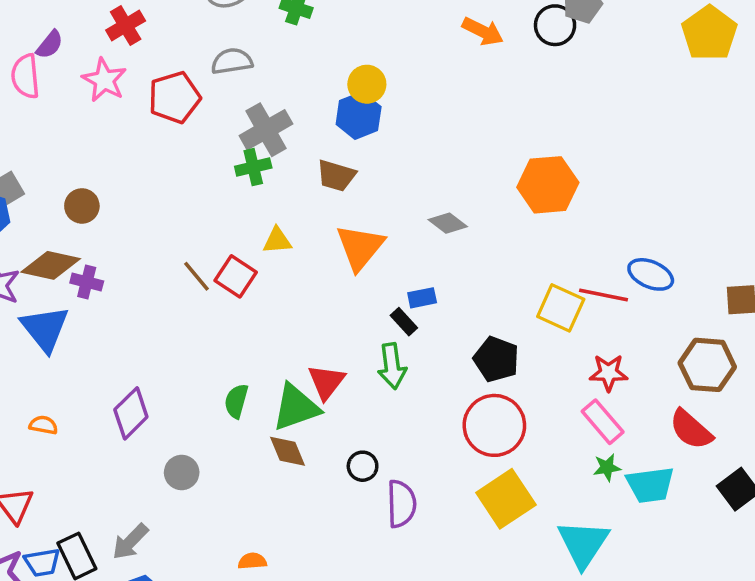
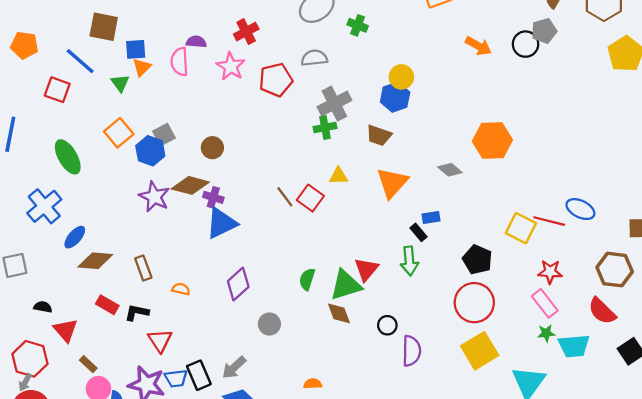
purple semicircle: (50, 45) -> (196, 42), turned -126
orange hexagon: (548, 185) -> (492, 141), moved
blue triangle: (45, 329) -> (221, 223), moved, turned 40

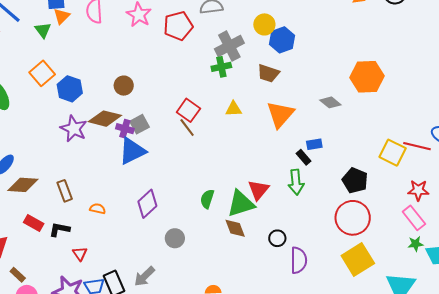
yellow circle: (401, 77) -> (264, 24), moved
gray square: (164, 135) -> (140, 124), moved
red square: (310, 198) -> (188, 110), moved
red triangle: (160, 341) -> (80, 254), size x0.7

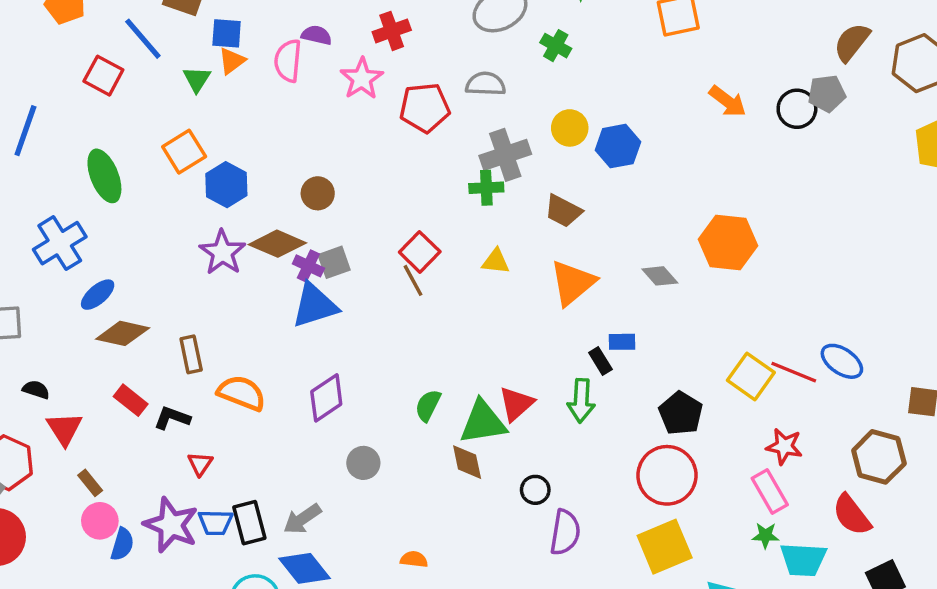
blue hexagon: (282, 40) -> (618, 146), moved
orange semicircle: (98, 209) -> (242, 393), size x1.8

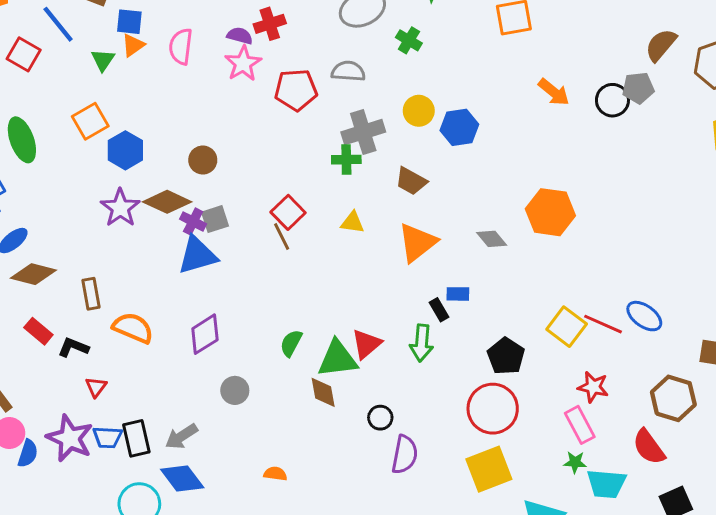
purple semicircle: (317, 35) -> (240, 36), moved

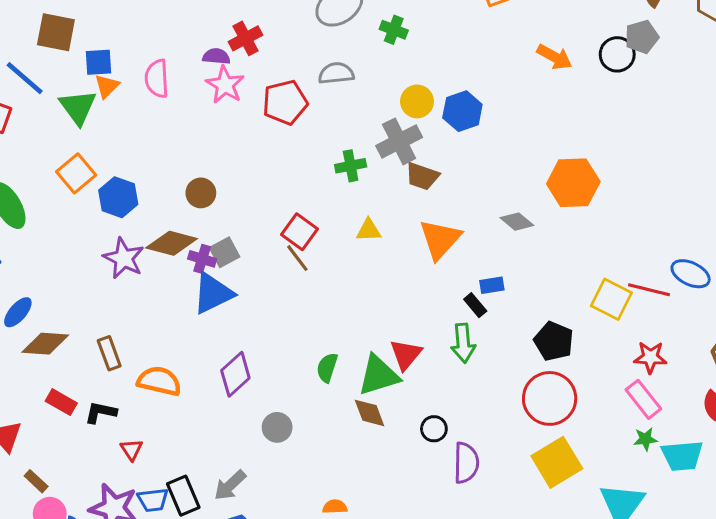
green triangle: (103, 60) -> (78, 107), size x1.5
gray cross: (363, 132) -> (399, 141), moved

